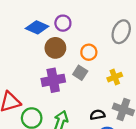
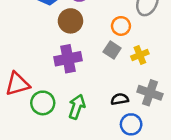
orange circle: (89, 52) -> (121, 26), moved
gray square: (80, 73) -> (112, 50), moved

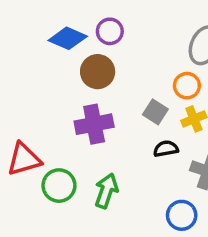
orange circle: (121, 26) -> (187, 86), moved
black semicircle: (120, 99) -> (166, 149), moved

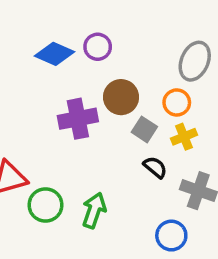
brown circle: (98, 72) -> (121, 97), moved
purple cross: (94, 124) -> (78, 119), moved
black semicircle: (166, 149) -> (155, 167), turned 50

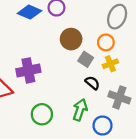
purple cross: (78, 119) -> (28, 70), moved
green circle: (45, 205) -> (42, 114), moved
green arrow: (94, 210) -> (80, 110), moved

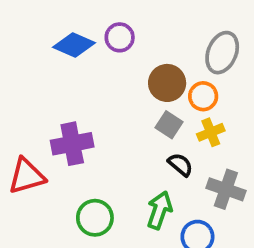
brown circle: (71, 39) -> (167, 83), moved

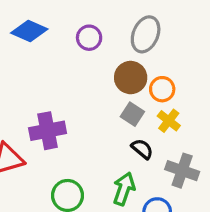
blue diamond: (74, 45) -> (29, 31), moved
gray ellipse: (222, 53) -> (146, 34), moved
yellow cross: (211, 132) -> (169, 121), turned -30

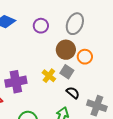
yellow cross: (169, 121) -> (49, 76), moved

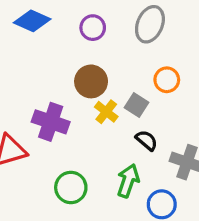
brown circle: (66, 50) -> (91, 81), moved
purple cross: (16, 82) -> (51, 122), turned 30

